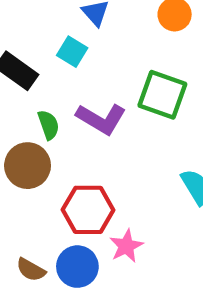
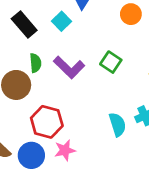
green square: (162, 95) -> (111, 62), size x0.7

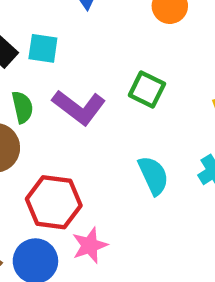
cyan square: (62, 21) -> (43, 48), moved, turned -30
cyan semicircle: (118, 124) -> (153, 175), moved

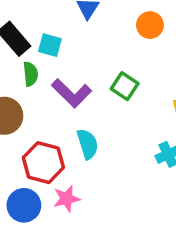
green semicircle: (22, 107) -> (31, 74), moved
cyan semicircle: (153, 175) -> (88, 144), moved

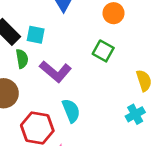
green square: (125, 86) -> (103, 51), moved

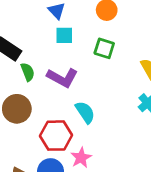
cyan square: (36, 35) -> (64, 35), moved

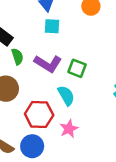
green square: (104, 48) -> (77, 68), moved
pink star: (81, 158) -> (69, 129), moved

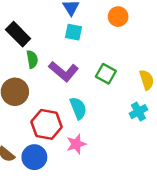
green square: (77, 68) -> (106, 74), moved

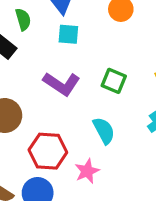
green semicircle: (32, 59) -> (23, 19), moved
cyan semicircle: (78, 108) -> (104, 131), moved

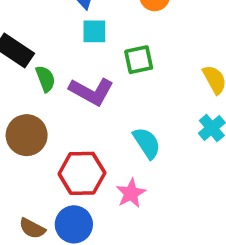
green semicircle: (23, 19) -> (45, 79), moved
green square: (114, 81) -> (139, 60), moved, turned -30

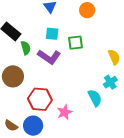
cyan square: (94, 31) -> (52, 34), moved
cyan semicircle: (147, 143) -> (95, 98), moved

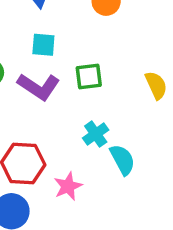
green square: (76, 43) -> (89, 77), moved
cyan cross: (110, 82) -> (96, 134), moved

